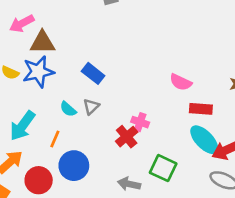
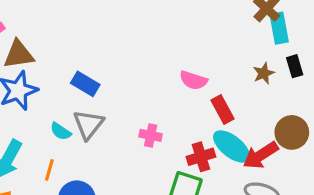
gray triangle: (91, 107) -> (88, 125), size x1.5
red rectangle: (201, 109) -> (222, 109), turned 65
red cross: (127, 137) -> (201, 157), moved, turned 30

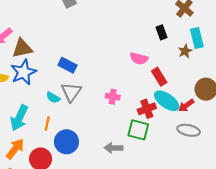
cyan rectangle: (279, 28) -> (197, 38), moved
black rectangle: (295, 66) -> (162, 32), moved
red arrow: (261, 155) -> (186, 105), size x0.7

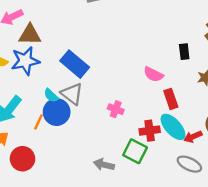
blue rectangle: (68, 65) -> (75, 64), size x1.4
gray triangle: (71, 92) -> (72, 94), turned -40
blue circle: (66, 142) -> (57, 112), moved

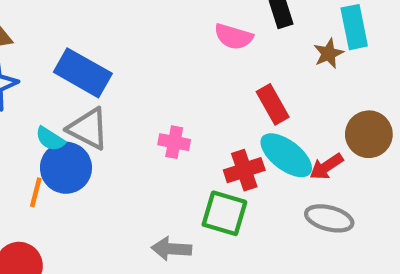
pink semicircle: (153, 74) -> (234, 37), moved

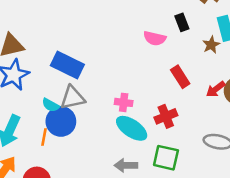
gray triangle: (88, 129) -> (73, 98), turned -36
cyan ellipse: (286, 155) -> (132, 128), moved
red arrow: (326, 167) -> (216, 89), moved
green square: (224, 213) -> (166, 158), moved

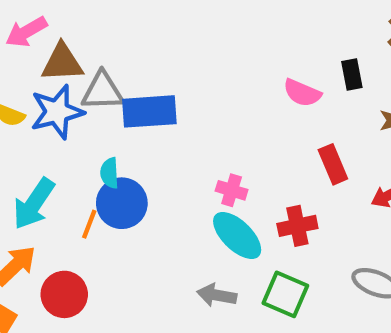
blue rectangle: (67, 65) -> (149, 111), turned -40
gray triangle: (73, 98) -> (102, 91), moved
cyan semicircle: (51, 105) -> (110, 173), turned 48

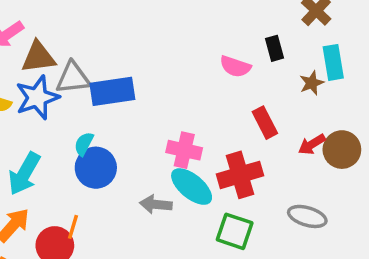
cyan semicircle: (110, 173) -> (84, 144), turned 35
pink cross: (232, 190) -> (184, 150), size x1.4
orange line: (89, 224) -> (73, 227), moved
red cross: (297, 226) -> (240, 175), size x1.4
gray arrow: (217, 295) -> (156, 204), moved

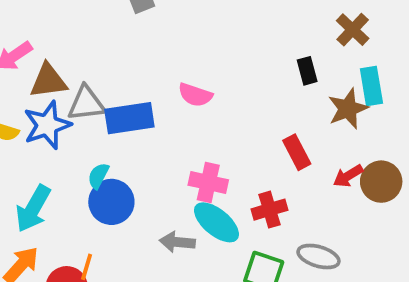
pink semicircle: (235, 66) -> (195, 95), moved
brown star: (312, 83) -> (348, 109), size x1.5
red cross: (240, 175) -> (269, 210), size x0.7
gray ellipse: (307, 216) -> (318, 256), moved

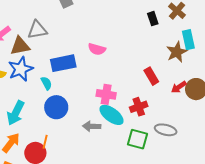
black rectangle: (307, 71) -> (153, 19), moved
gray triangle: (86, 104) -> (37, 30), moved
cyan semicircle: (98, 176) -> (46, 83), moved, turned 128

